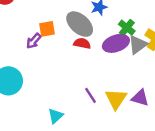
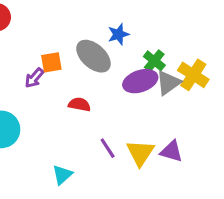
red semicircle: (82, 43) -> (79, 104), moved

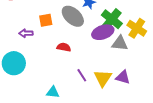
green cross: (154, 61) -> (112, 19), size x1.5
purple arrow: (34, 78) -> (26, 33), moved, turned 48
gray triangle: (168, 83) -> (120, 43), moved, turned 42
cyan triangle: (62, 175) -> (53, 92), turned 48

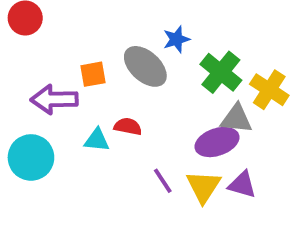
purple ellipse: (103, 32) -> (217, 142), moved
purple arrow: (26, 33) -> (54, 99), size x1.6
cyan triangle: (53, 92) -> (97, 140), moved

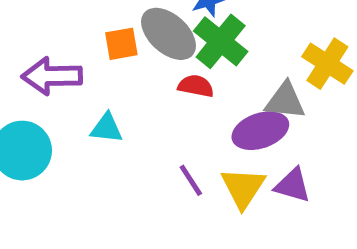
green cross: (221, 72) -> (221, 41), moved
orange square: (93, 74) -> (121, 44), moved
red semicircle: (128, 126) -> (196, 86), moved

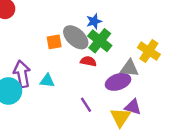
purple arrow: (52, 76) -> (22, 74), moved, turned 80
yellow triangle: (243, 188) -> (120, 117), moved

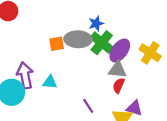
gray ellipse: (76, 37) -> (78, 39), turned -40
red semicircle: (88, 61) -> (119, 85), moved, turned -77
gray triangle: (129, 68) -> (117, 70), moved
purple ellipse: (118, 82) -> (120, 51), moved, turned -35

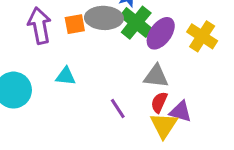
gray triangle: (117, 70) -> (156, 76), moved
purple arrow: (25, 75) -> (40, 26), moved
red semicircle: (119, 85) -> (159, 102), moved

